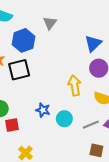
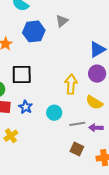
black square: (19, 70) -> (22, 74), moved
blue star: (43, 110) -> (26, 107), moved

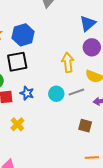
blue hexagon: (34, 31) -> (23, 35), moved
gray line: (77, 124) -> (76, 92), moved

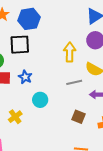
cyan circle: (56, 94) -> (40, 100), moved
yellow cross: (17, 124) -> (15, 117), moved

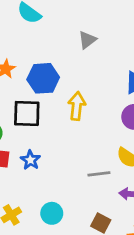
yellow arrow: (70, 52) -> (77, 106), moved
cyan circle: (40, 100) -> (52, 213), moved

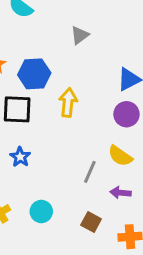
gray line: (99, 174) -> (90, 172), turned -60

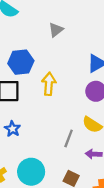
cyan circle: (41, 212) -> (31, 172), size x1.5

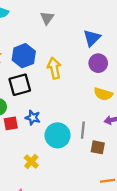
gray line: (69, 138) -> (83, 130), moved
cyan circle: (31, 172) -> (58, 135), moved

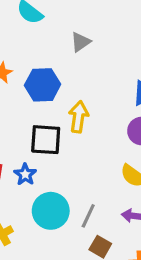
gray triangle: (47, 18) -> (80, 42), moved
black square: (20, 85) -> (46, 140), moved

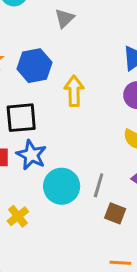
black square: (46, 140) -> (21, 118), moved
blue star: (25, 174) -> (31, 155), size x1.4

